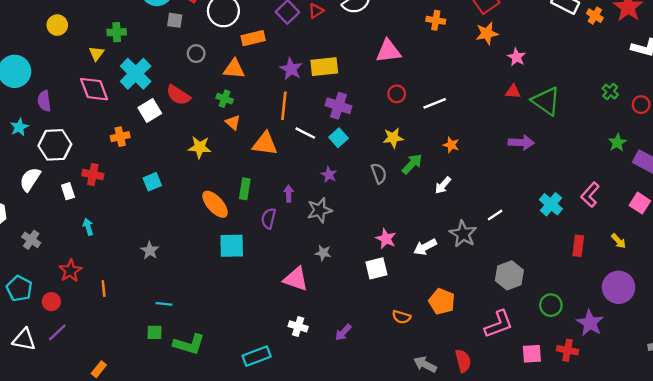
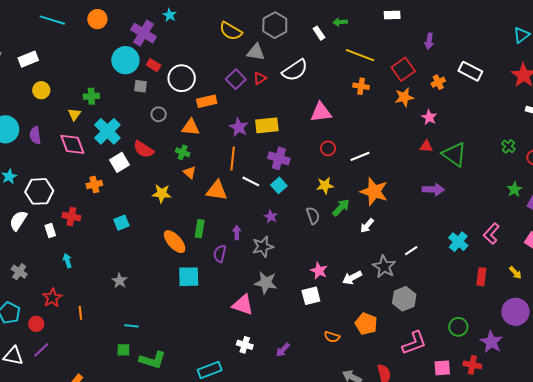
orange cross: (595, 16) -> (438, 82), moved, turned 32
purple semicircle: (44, 101) -> (35, 135), moved
orange star: (451, 145) -> (374, 191), size x2.0
gray star: (323, 253) -> (266, 283), size x1.6
gray hexagon: (509, 275) -> (404, 299), moved

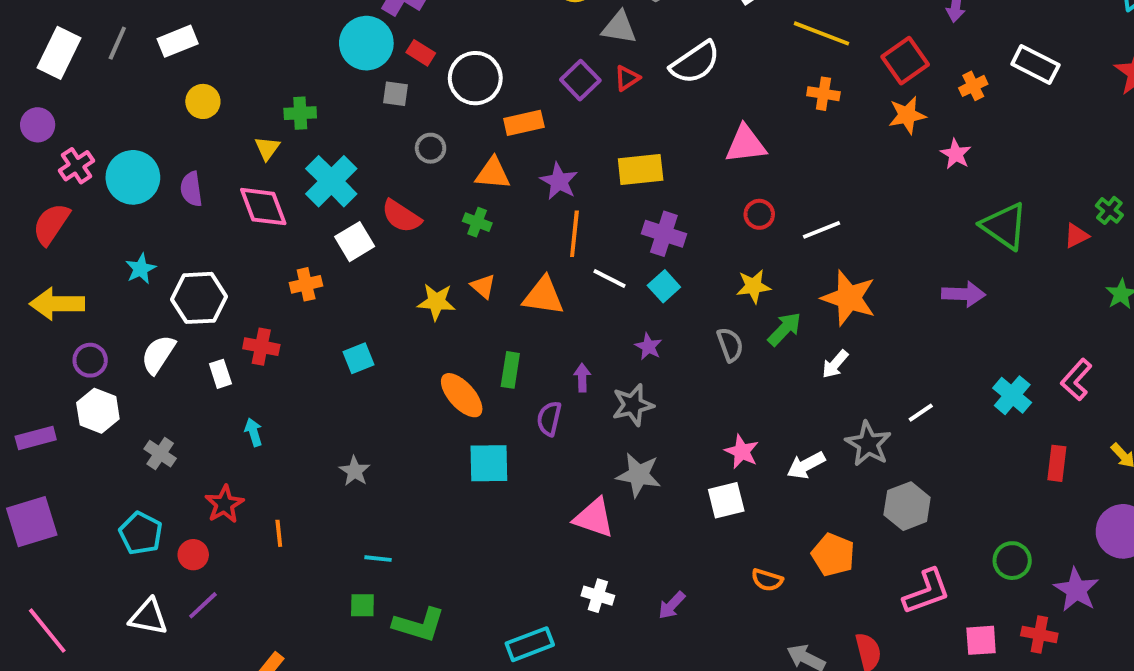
purple star: (239, 127) -> (559, 181), moved
red triangle: (426, 146) -> (1076, 236), moved, turned -32
orange triangle: (190, 172) -> (483, 286), moved

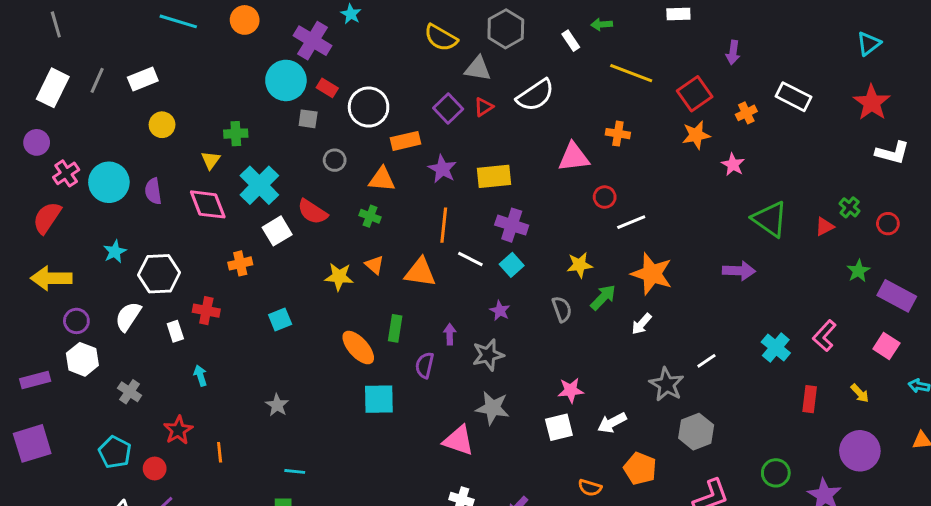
orange cross: (823, 94) -> (618, 134), moved
purple star: (559, 181) -> (442, 169), moved
red circle: (759, 214) -> (605, 197), moved
pink star: (742, 452) -> (571, 390), turned -30
white arrow: (806, 465) -> (612, 423), moved

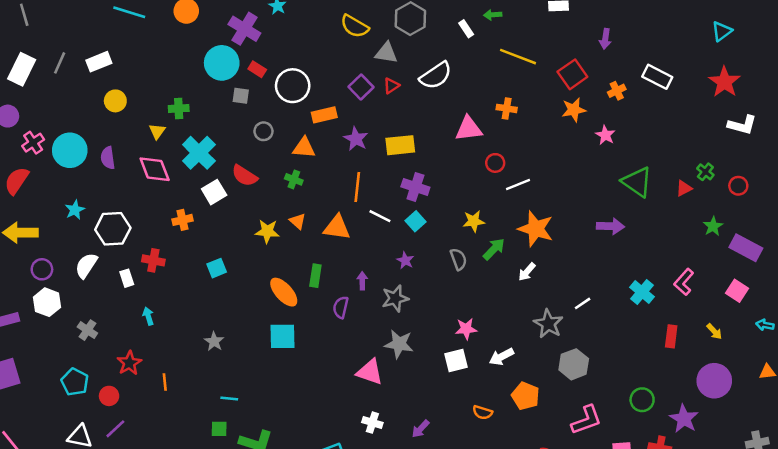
cyan square: (379, 399) -> (282, 336), moved

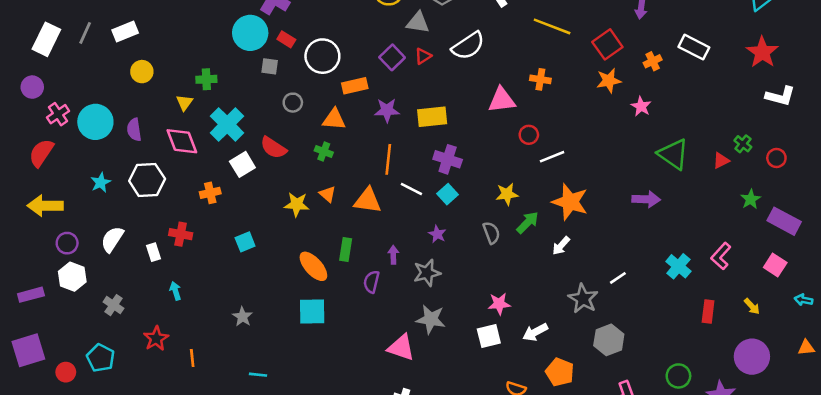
purple star: (356, 139) -> (387, 110), turned -30
white hexagon: (113, 229) -> (147, 180), moved
red circle: (109, 396) -> (66, 372), moved

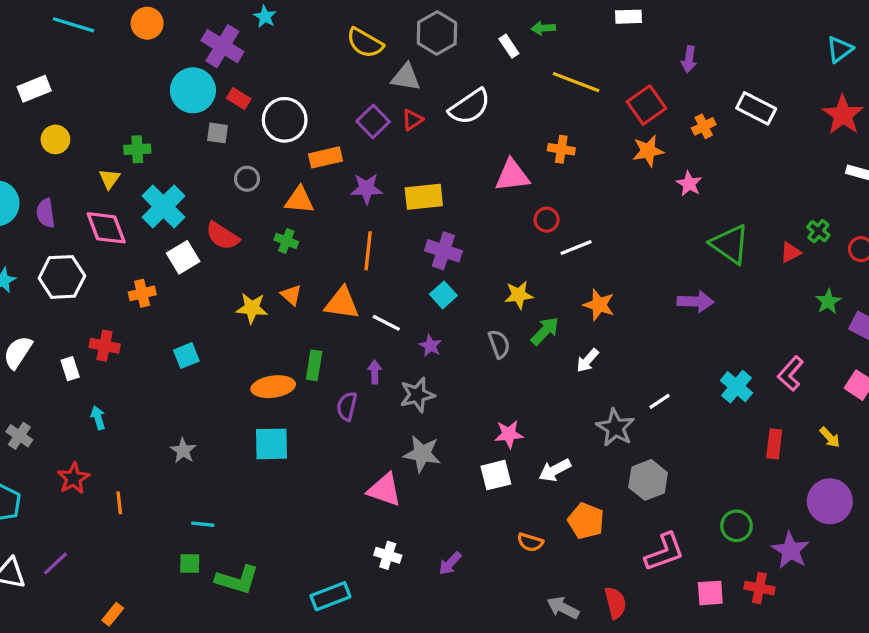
white line: (411, 189) -> (386, 323), moved
orange star: (570, 202) -> (599, 305), size x0.7
orange ellipse: (313, 266) -> (273, 387), turned -56

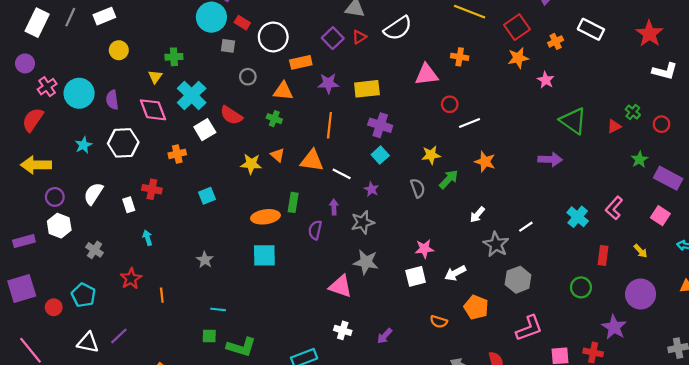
white arrow: (588, 360) -> (477, 215), moved
green circle: (736, 526) -> (581, 287), moved

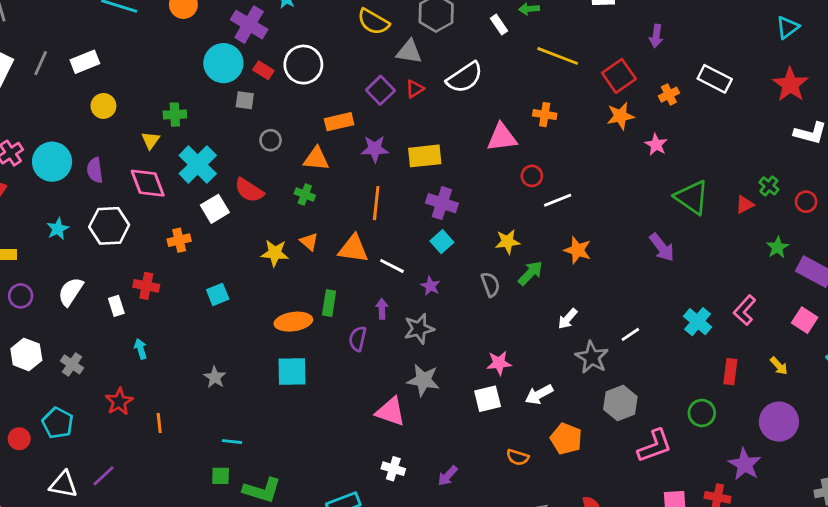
white circle: (273, 37) -> (303, 65), moved
purple arrow: (550, 159) -> (662, 247), turned 50
white hexagon: (59, 226) -> (26, 354), moved
pink L-shape: (529, 328) -> (655, 446), moved

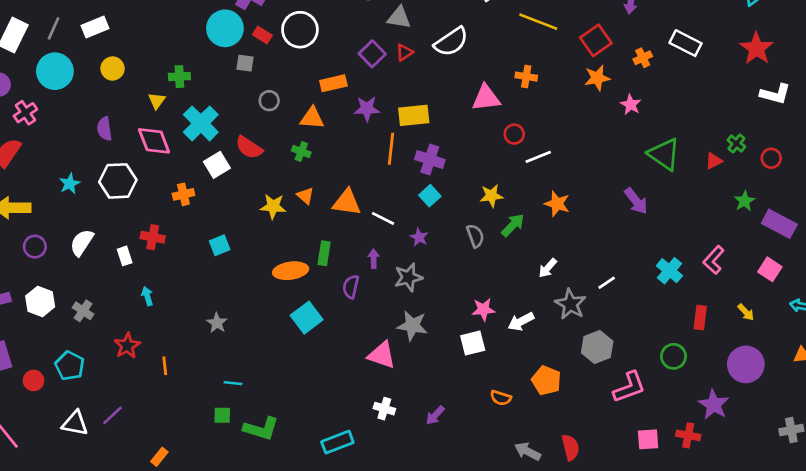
cyan circle: (52, 162) -> (55, 71), moved
orange line: (376, 203) -> (391, 149), moved
cyan square: (292, 372) -> (307, 318), moved, turned -36
white arrow: (539, 394) -> (521, 322), moved

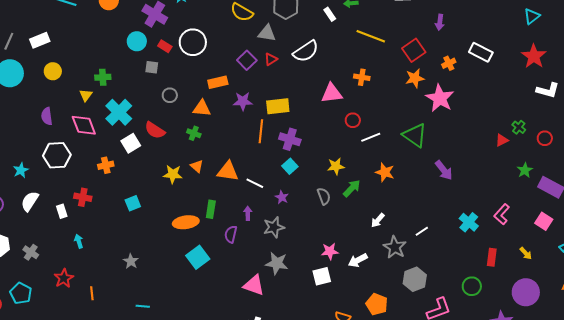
cyan circle: (225, 28) -> (137, 41), size x0.7
pink star: (631, 105) -> (440, 98), size x1.8
green triangle: (664, 154) -> (415, 135), moved
cyan star: (70, 184) -> (21, 170), moved

